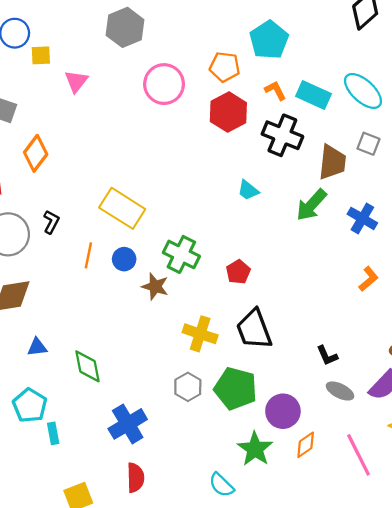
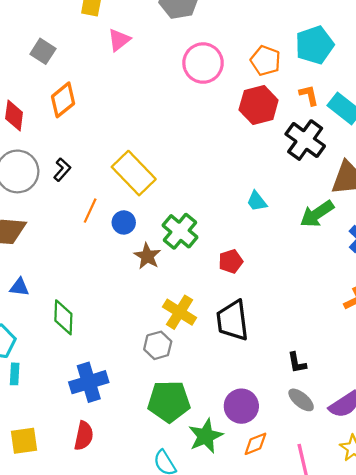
cyan trapezoid: (248, 190) -> (257, 201), moved
gray hexagon: (188, 387) -> (158, 345), moved
green pentagon: (236, 388) -> (169, 401), moved, turned -30

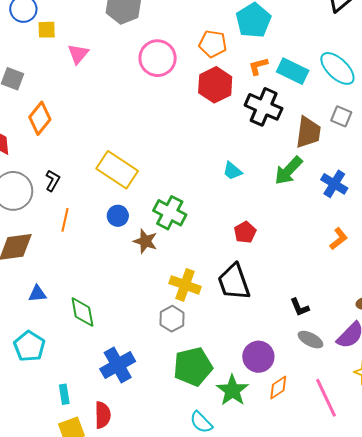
orange L-shape: (309, 95) -> (258, 66), turned -80
orange line: (90, 211) -> (65, 220), moved
red pentagon: (231, 261) -> (245, 232), moved
cyan rectangle: (15, 374) -> (64, 394), moved
red semicircle: (84, 436) -> (103, 415), moved

